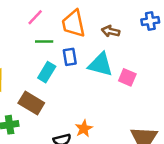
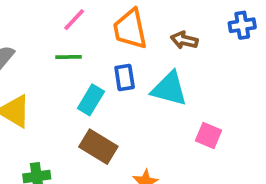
green line: (44, 42) -> (69, 57), moved
pink square: (127, 77) -> (209, 135), moved
brown rectangle: (31, 103) -> (98, 147), moved

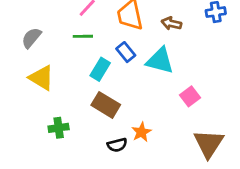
blue rectangle: (125, 78) -> (126, 52), turned -30
pink square: (209, 135) -> (190, 96), turned 30

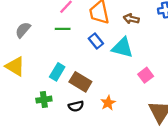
cyan rectangle: (100, 69) -> (57, 72), moved
yellow triangle: (41, 78) -> (15, 66), moved
black semicircle: (117, 145) -> (76, 106), moved

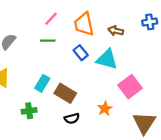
pink square: (146, 75) -> (130, 87), size x1.5
orange star: (108, 103) -> (105, 109), moved
black semicircle: (76, 106) -> (72, 118), moved

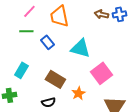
brown arrow: (116, 31) -> (101, 14), moved
blue rectangle: (81, 53) -> (47, 42), moved
brown rectangle: (65, 93) -> (55, 79), moved

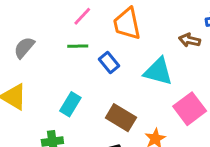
brown arrow: (101, 14) -> (190, 40), moved

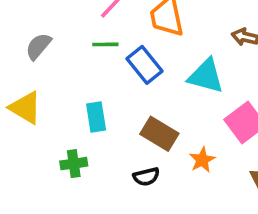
blue rectangle: (109, 63) -> (144, 65), size x1.4
cyan rectangle: (70, 104) -> (96, 117), turned -40

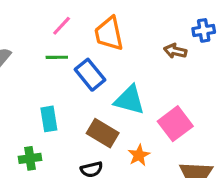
cyan triangle: (206, 76) -> (129, 100), moved

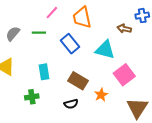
green line: (57, 57) -> (39, 33), moved
cyan triangle: (129, 100) -> (105, 50), moved

